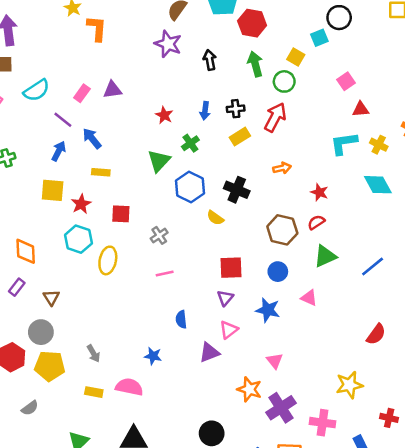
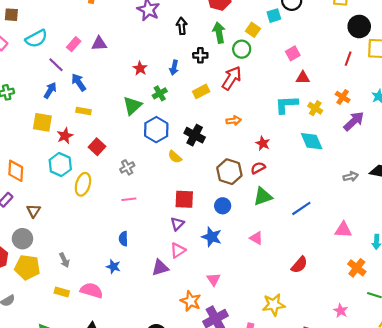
black cross: (236, 109) -> (200, 55), moved
red square: (121, 214) -> (97, 147), turned 35
pink triangle: (309, 298) -> (256, 238), moved
blue semicircle: (181, 319) -> (123, 239), moved

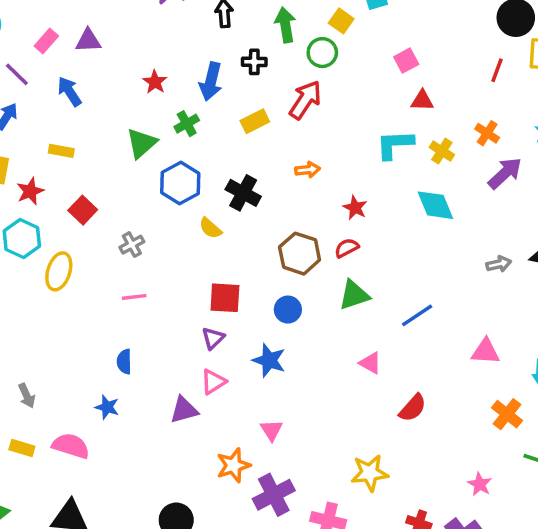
blue arrow: (174, 68) -> (211, 81), size x1.5
blue arrow: (79, 82) -> (69, 91), moved
pink triangle: (256, 238) -> (370, 363), moved
orange star: (191, 301) -> (233, 465), turned 30

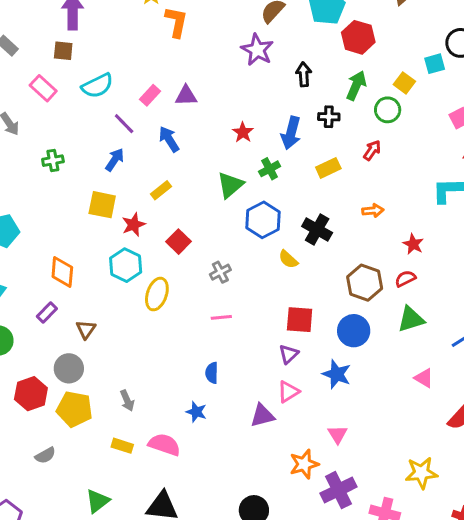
green arrow: (285, 25) -> (356, 85), turned 32
red arrow: (305, 100) -> (372, 150), size x0.6
yellow rectangle: (61, 151) -> (161, 190), turned -50
blue circle: (288, 310) -> (354, 331), size x1.4

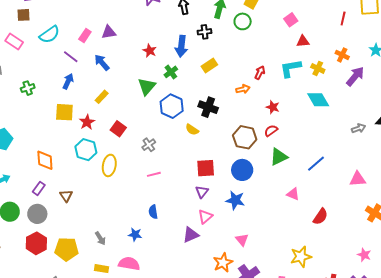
red arrow: (372, 150) -> (260, 73), moved
gray circle: (69, 368) -> (37, 214), moved
blue star: (196, 412) -> (135, 235), moved

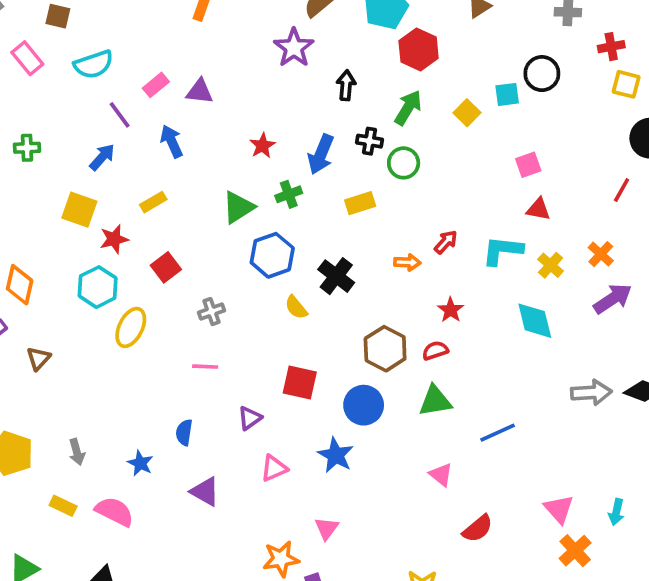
green circle: (243, 21) -> (404, 163), moved
gray arrow: (359, 128) -> (591, 393), size x1.5
pink triangle: (358, 179) -> (559, 509), moved, turned 36
purple triangle: (202, 192) -> (250, 418), moved
purple triangle: (191, 235) -> (205, 492), moved, turned 36

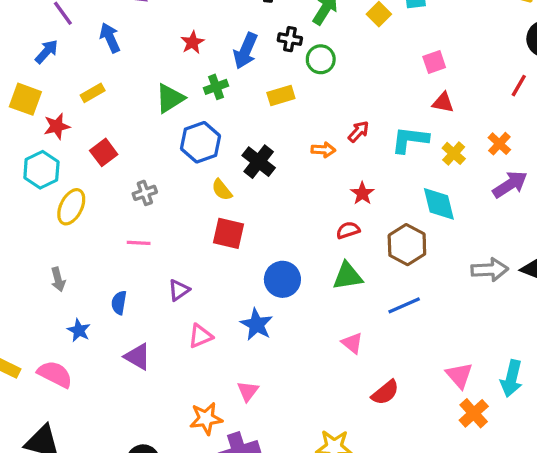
brown hexagon: (385, 349) -> (407, 245), moved
red square: (300, 383) -> (229, 233), moved
gray arrow: (77, 452) -> (58, 279), moved
cyan arrow: (616, 512) -> (512, 378), size x1.5

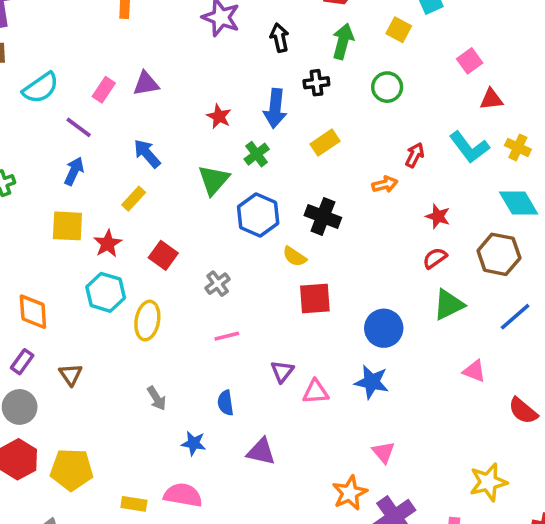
blue arrow: (110, 38) -> (147, 154), moved
green circle: (321, 59) -> (387, 87), moved
cyan L-shape: (410, 140) -> (469, 147), turned -117
pink triangle: (200, 336) -> (316, 392), moved, turned 36
red semicircle: (385, 392) -> (523, 411), turned 96

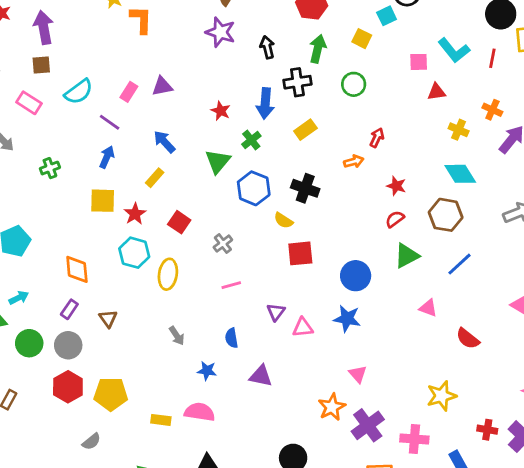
pink square: (470, 61) -> (419, 62), turned 36
black cross: (316, 83) -> (297, 82), size x1.4
cyan L-shape: (469, 147) -> (454, 50), moved

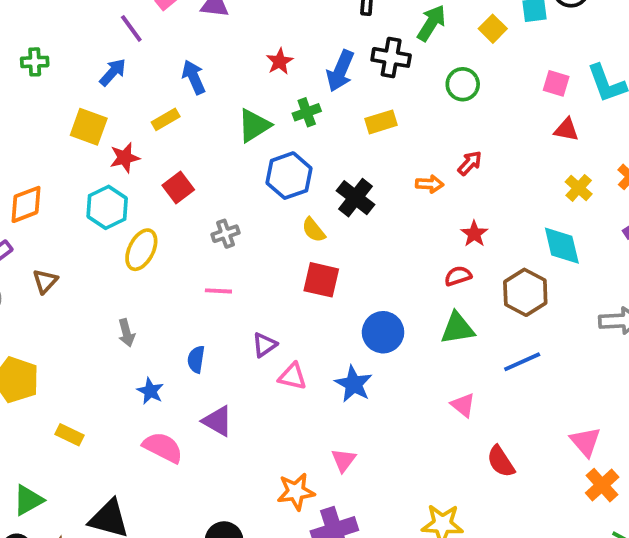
orange diamond: (77, 269) -> (26, 204), turned 56
pink semicircle: (200, 412) -> (163, 447), moved

